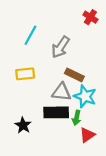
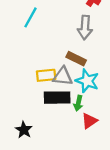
gray arrow: (60, 47) -> (85, 27), moved, turned -30
yellow rectangle: (25, 74) -> (46, 75), moved
black star: (23, 125) -> (24, 130), moved

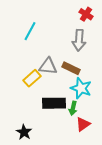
yellow rectangle: (46, 75) -> (32, 78), moved, turned -36
gray triangle: (63, 76) -> (48, 66), moved

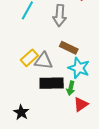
gray arrow: (79, 40) -> (60, 15), moved
gray triangle: (48, 66) -> (43, 61), moved

